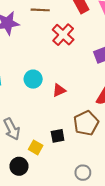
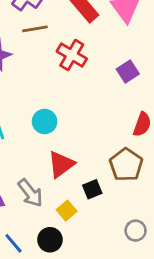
red triangle: (59, 90) -> (61, 164), moved, size x1.5
yellow square: (36, 147) -> (67, 211), turned 32

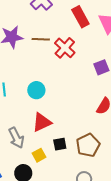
brown line: (35, 29) -> (41, 39), moved
brown pentagon: (126, 165) -> (88, 145), moved

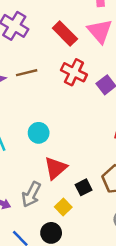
red cross: (65, 48) -> (74, 72), moved
gray arrow: (16, 138) -> (31, 194), turned 70

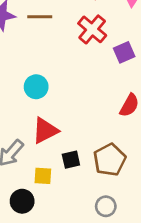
yellow square: (63, 207) -> (43, 176), turned 35

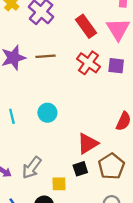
purple square: (124, 52) -> (116, 66), moved, turned 35
red triangle: (45, 131) -> (88, 144), moved

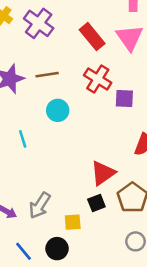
purple square: (116, 66) -> (124, 99), moved
cyan circle: (47, 113) -> (58, 110), moved
cyan line: (12, 116) -> (23, 139), moved

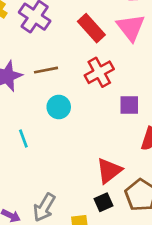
red cross: (98, 79) -> (99, 72), turned 32
purple square: (124, 99) -> (129, 105), moved

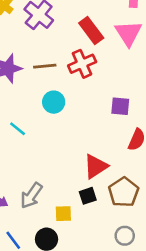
red cross: (99, 72) -> (82, 64), moved
cyan line: (23, 139) -> (18, 129), turned -36

